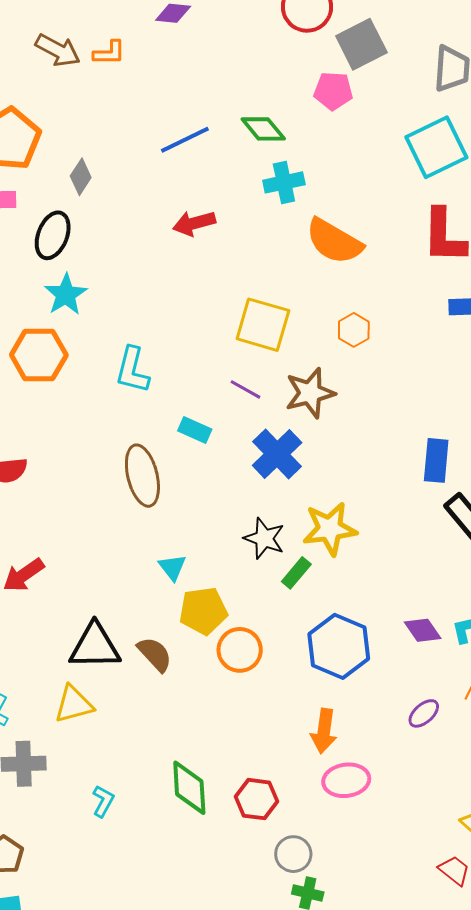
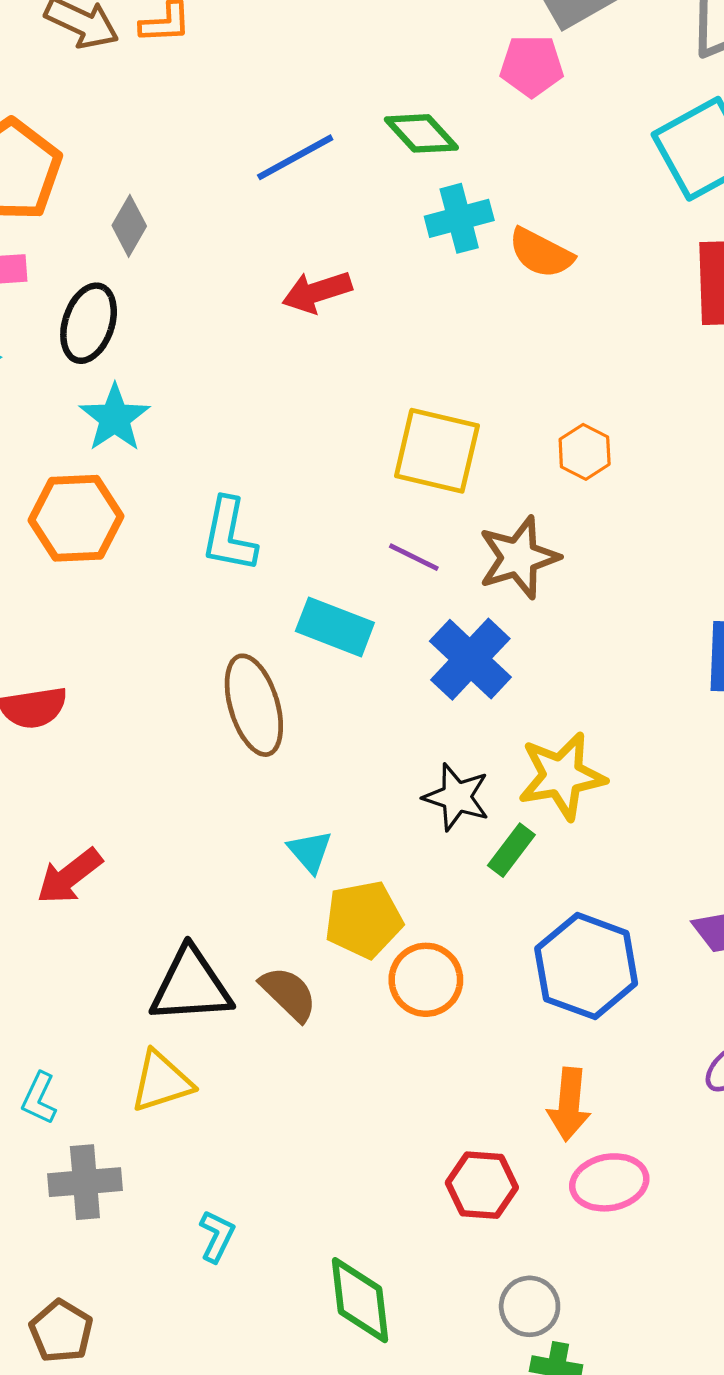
orange semicircle: (334, 241) -> (541, 253), moved, size x0.7
cyan rectangle: (195, 430) -> (335, 627), size x1.4
green diamond: (189, 788) -> (360, 1300), moved
red hexagon: (256, 799) -> (482, 1185), moved

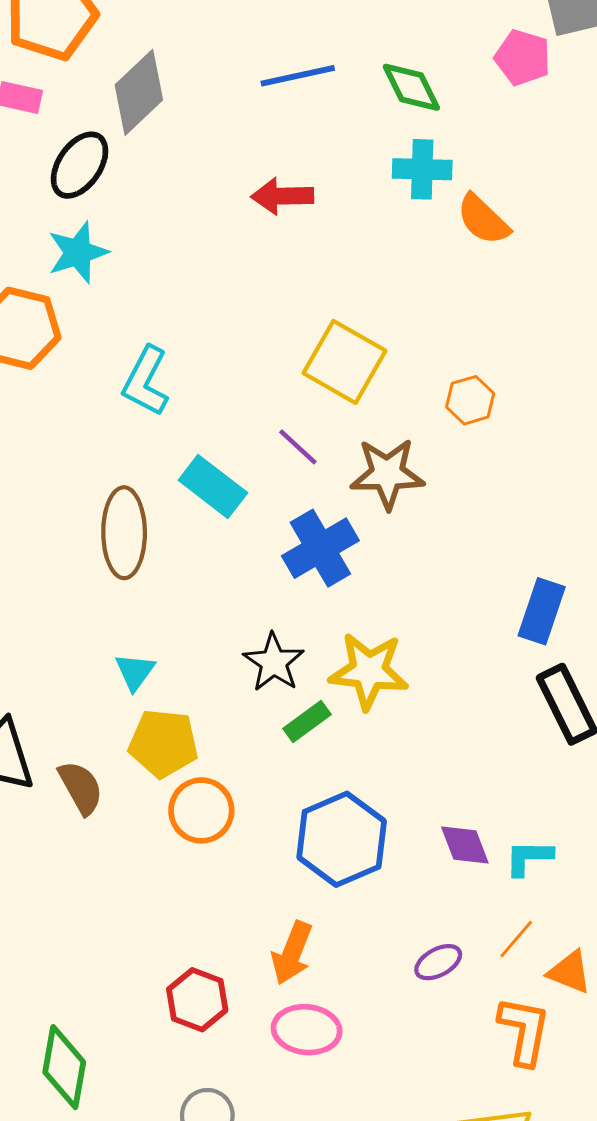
gray diamond: (129, 226) -> (139, 92), size x1.6

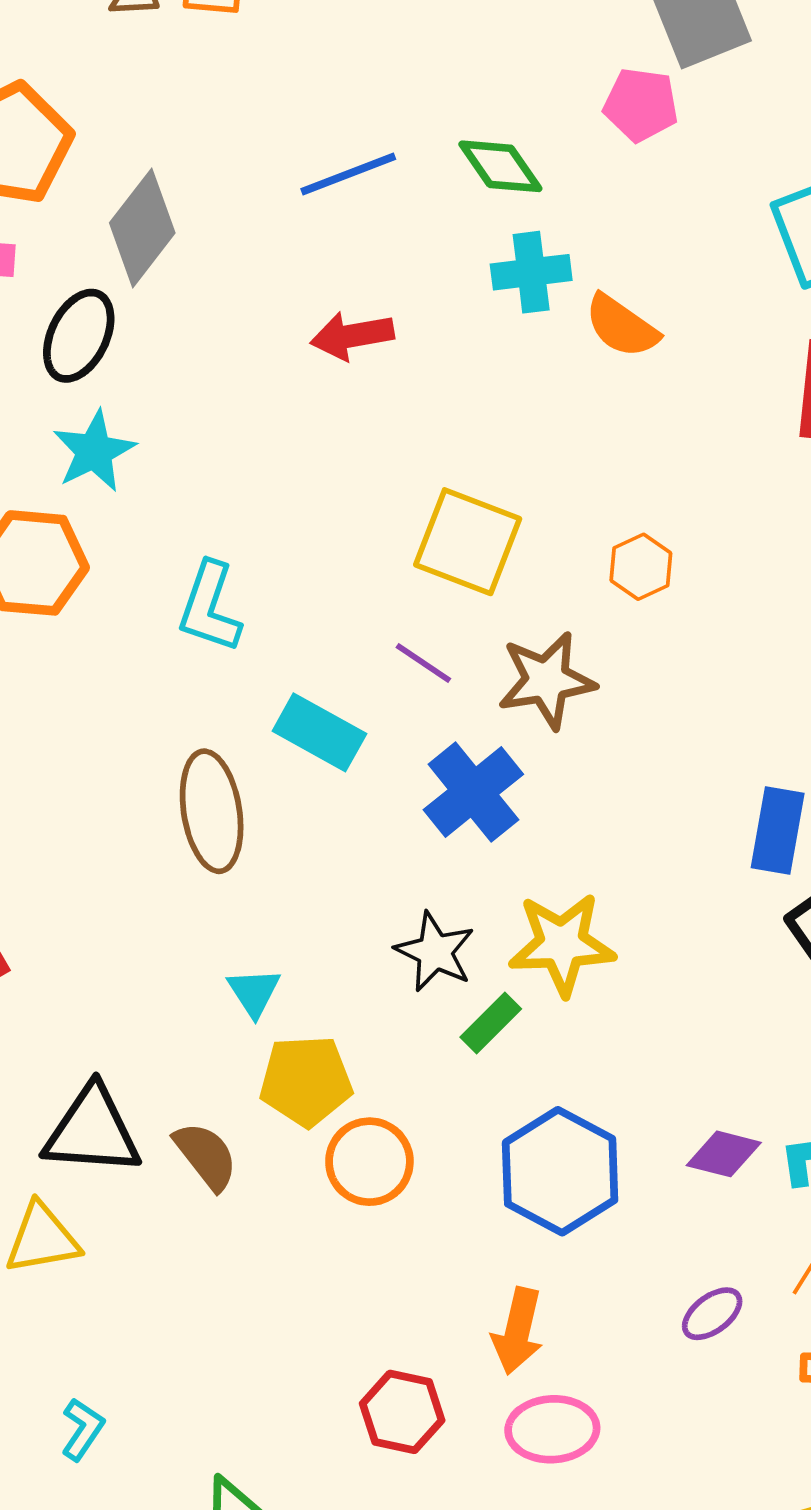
purple diamond: (465, 845) -> (724, 1154), turned -46

